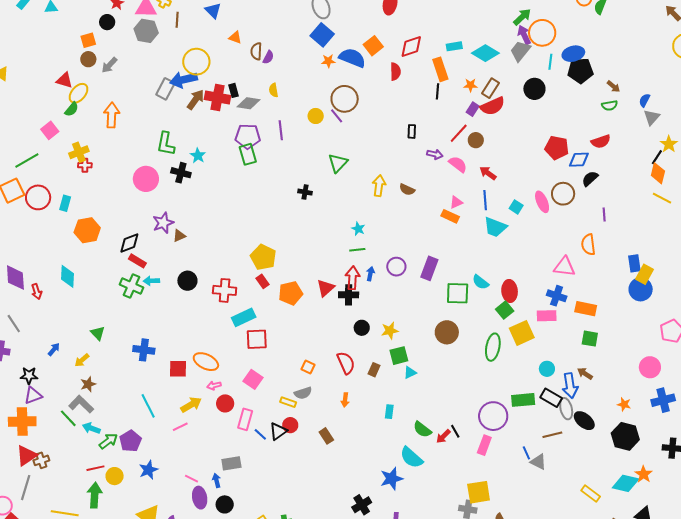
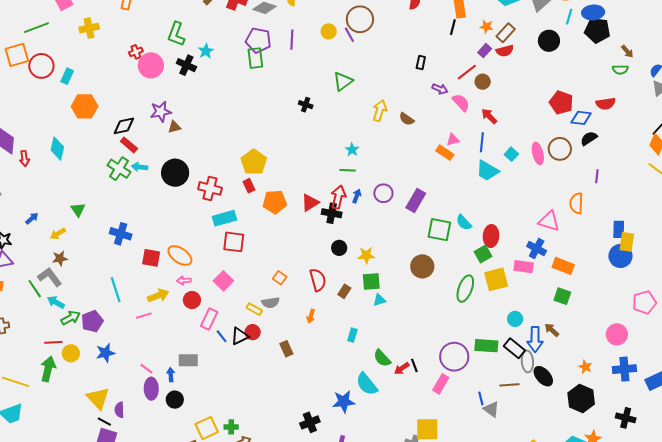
red semicircle: (493, 106) -> (505, 51), size x0.7
red cross: (85, 165) -> (136, 52), moved, turned -32
yellow rectangle: (644, 274) -> (627, 242), turned -30
black circle: (187, 281) -> (175, 173), size x1.4

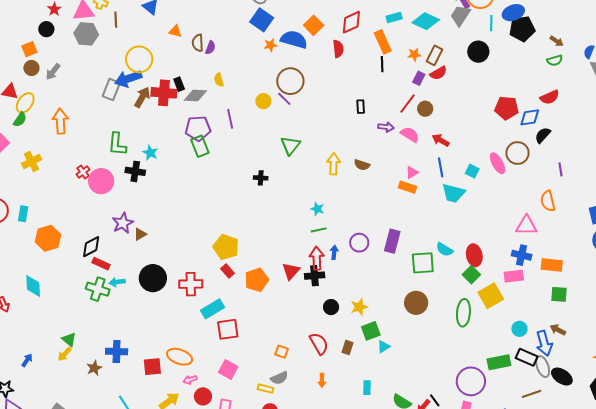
yellow arrow: (58, 234) -> (65, 354), moved
brown star: (60, 258) -> (94, 368), moved

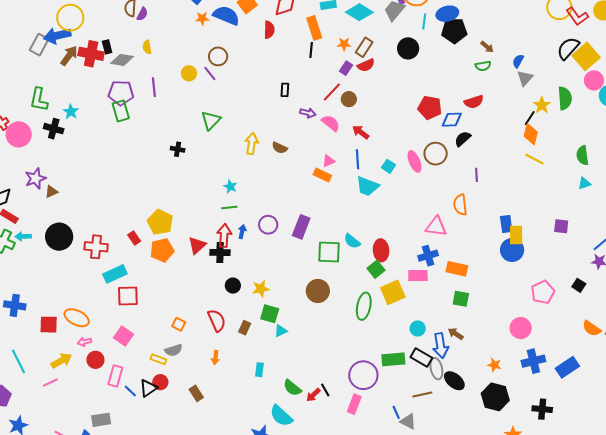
brown circle: (290, 81) -> (218, 56), size x0.7
yellow pentagon: (226, 247) -> (160, 222), moved
blue cross: (522, 255) -> (428, 256), turned -36
green square: (371, 331) -> (270, 314), turned 30

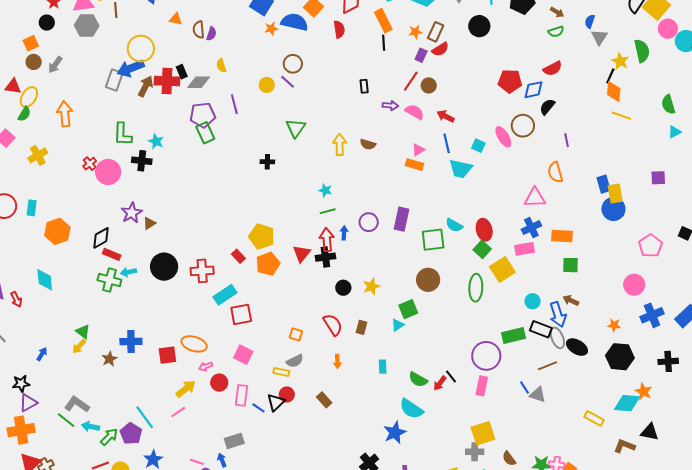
green square: (270, 314) -> (408, 309), moved, turned -30
cyan line: (18, 361) -> (145, 417), moved

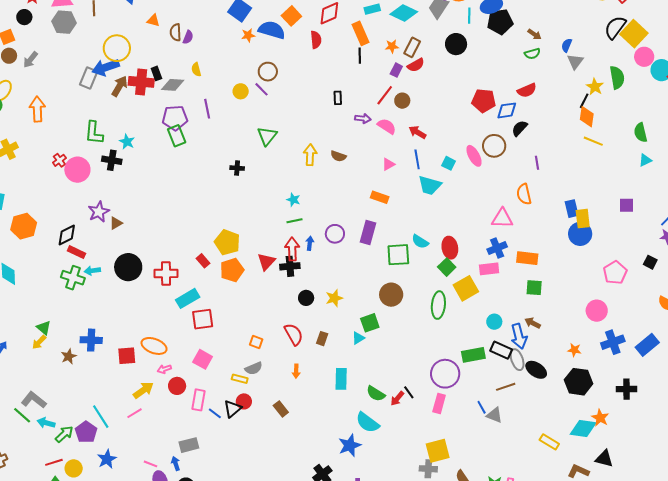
orange rectangle: (414, 165) -> (380, 197), moved
cyan rectangle: (383, 367) -> (341, 379), size x1.5

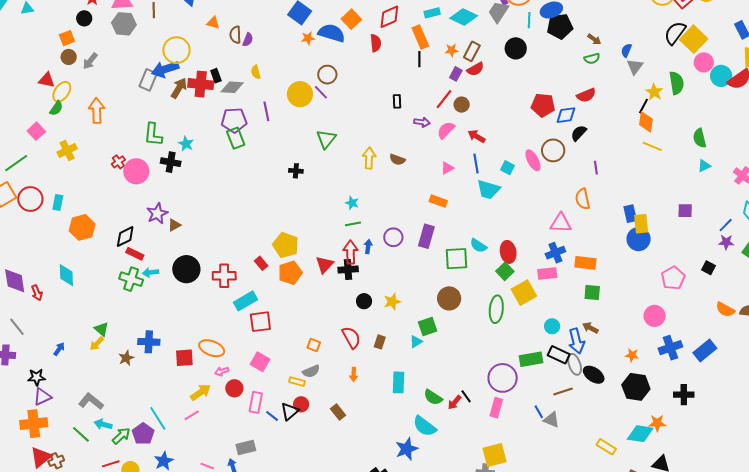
yellow circle: (241, 91) -> (300, 94), size x1.6
pink semicircle: (387, 126) -> (446, 130), turned -78
green line: (22, 415) -> (81, 434), moved
orange star: (600, 418) -> (657, 423), turned -30

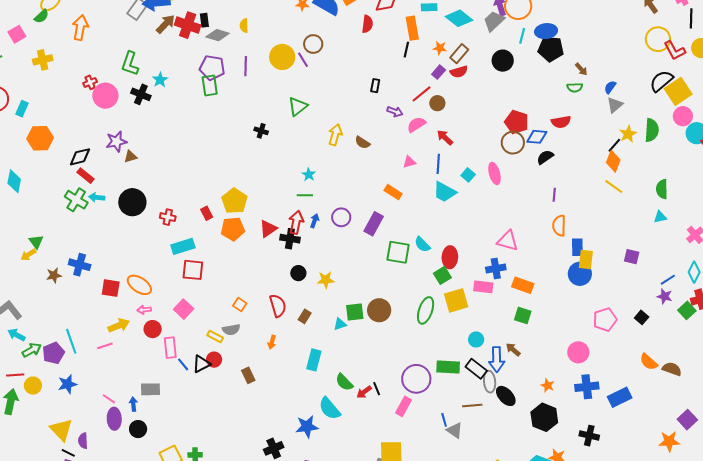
brown circle: (553, 150) -> (513, 143), moved
orange semicircle: (583, 199) -> (559, 226), moved
red cross: (224, 276) -> (168, 217), size x0.7
brown circle: (449, 298) -> (379, 310), moved
pink rectangle: (256, 402) -> (170, 348), turned -30

